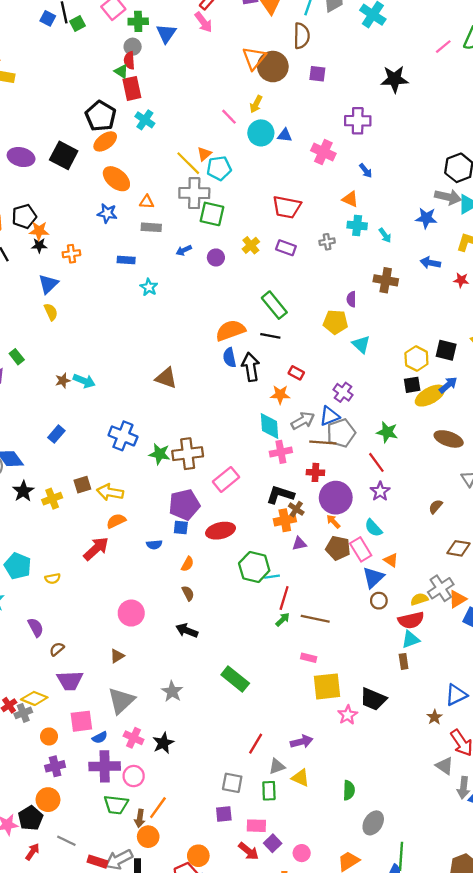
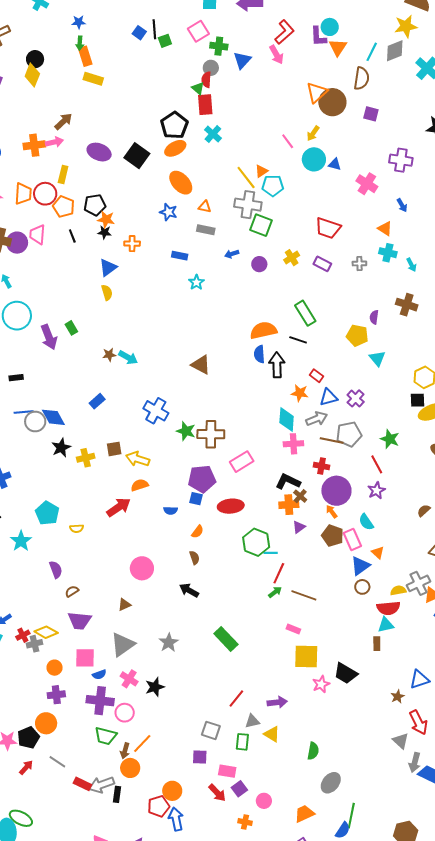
blue triangle: (329, 416) -> (329, 397), moved
purple triangle: (299, 544) -> (299, 527), turned -32

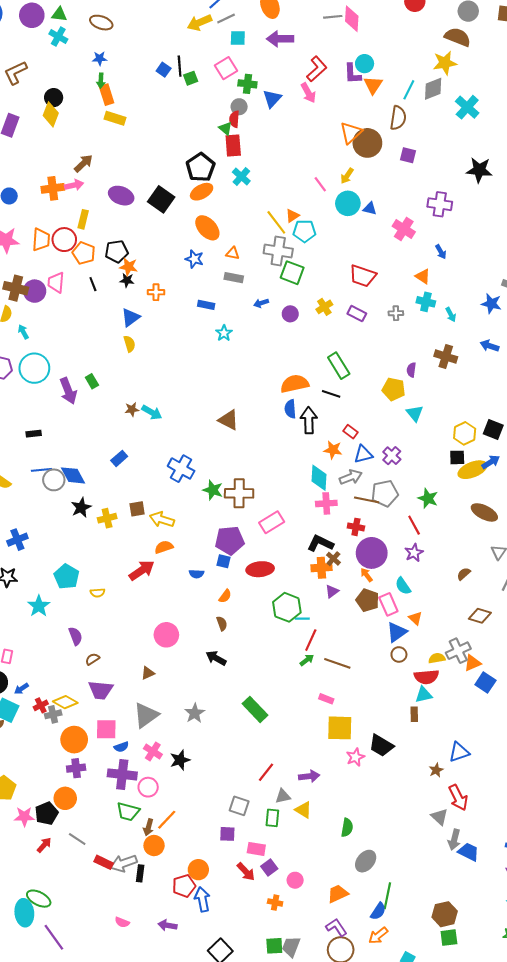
orange circle: (55, 668) -> (74, 740), size x1.6

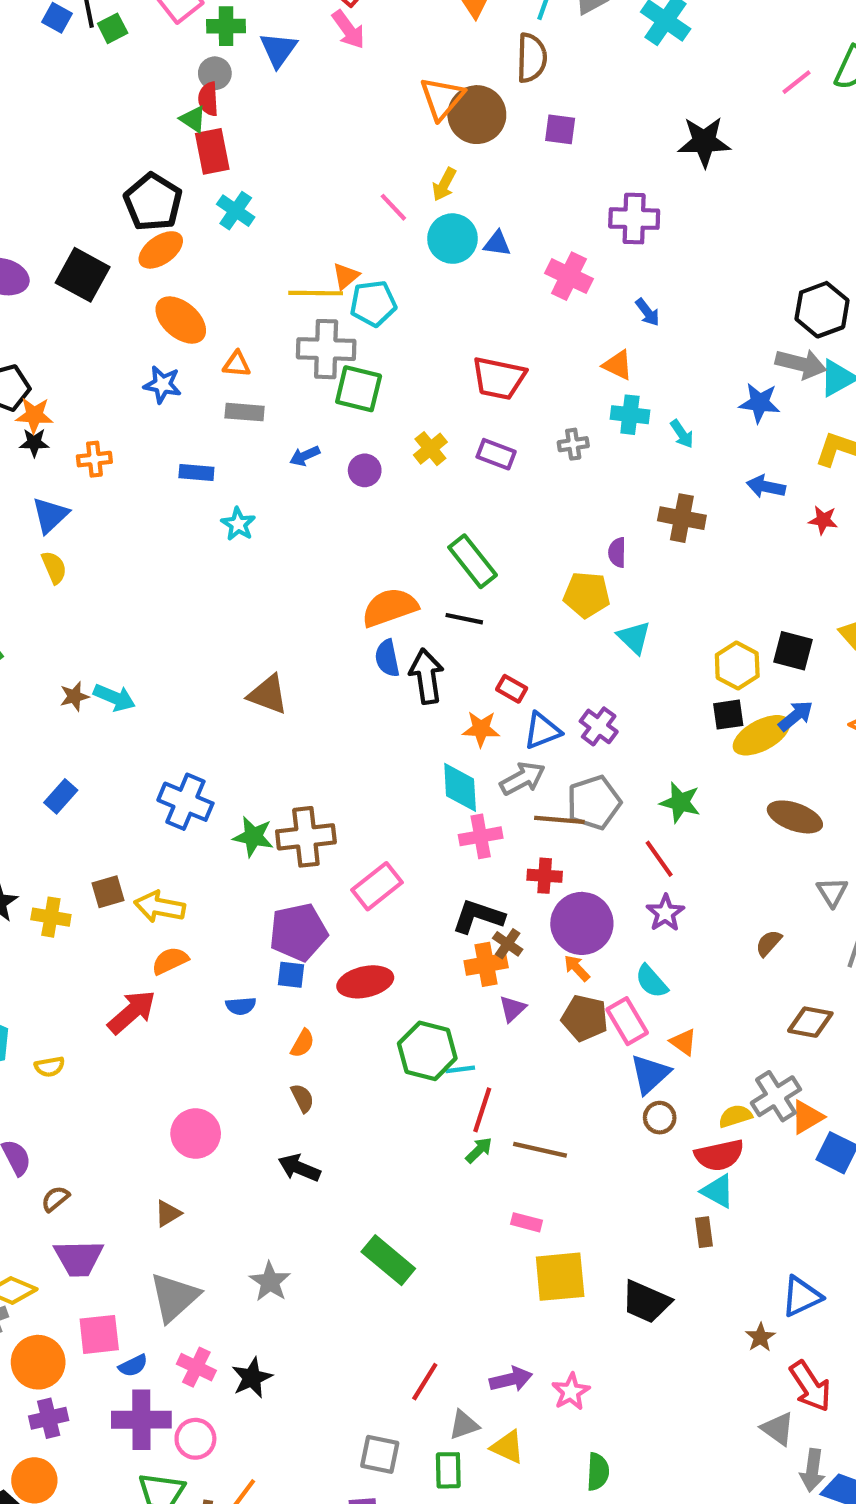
yellow line: (276, 222) -> (316, 293), turned -45
yellow cross: (107, 518) -> (51, 917), turned 30
cyan triangle: (424, 695) -> (718, 1191), turned 48
pink star: (355, 757) -> (571, 1392), moved

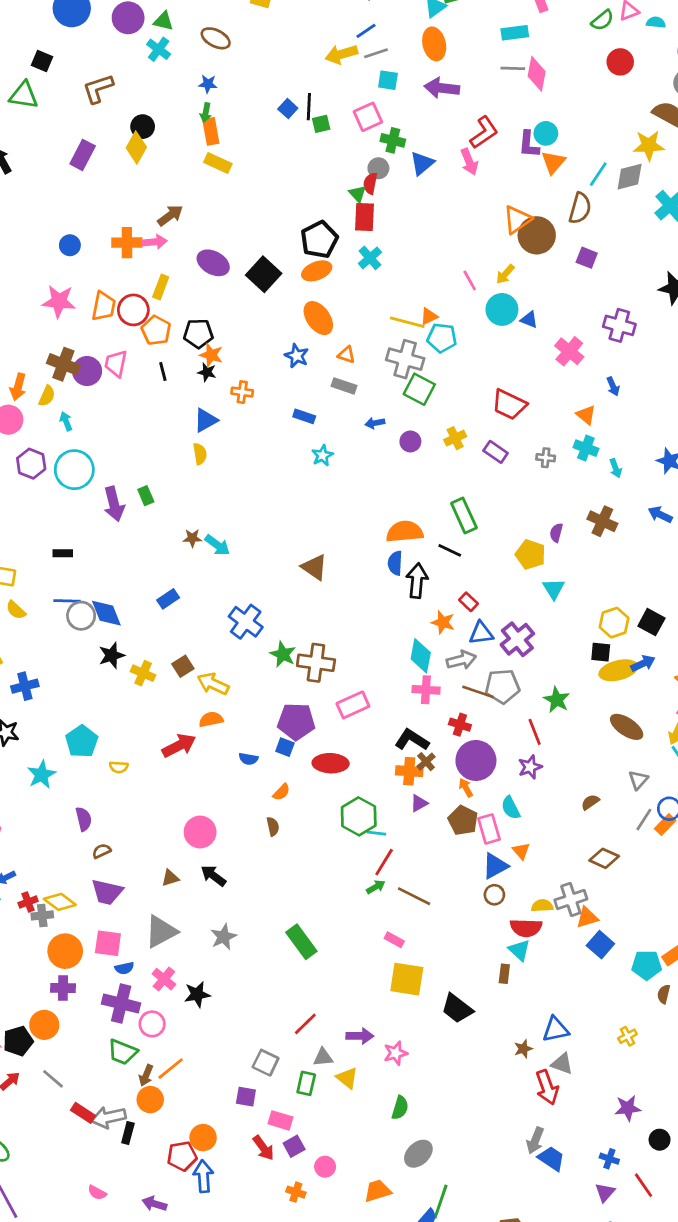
purple cross: (599, 726) -> (517, 639), size x1.4
brown square: (108, 892) -> (183, 666), turned -30
black arrow: (299, 1168) -> (213, 876), moved
gray triangle: (778, 1429) -> (562, 1064), moved, turned -30

